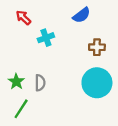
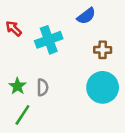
red arrow: (23, 18) -> (14, 29), moved
cyan cross: (46, 38) -> (49, 40), size x1.5

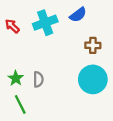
cyan cross: (49, 40) -> (45, 23), moved
green line: (22, 115) -> (20, 104), turned -60

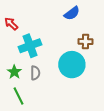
cyan cross: (45, 23) -> (30, 46), moved
cyan circle: (93, 79) -> (72, 65), moved

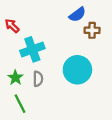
brown cross: (86, 42) -> (92, 30), moved

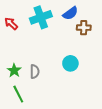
cyan cross: (32, 49) -> (41, 17), moved
cyan circle: (77, 70) -> (70, 63), size x0.6

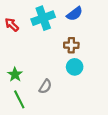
brown cross: (84, 28) -> (71, 45), moved
gray semicircle: (35, 72) -> (45, 86), moved, turned 32

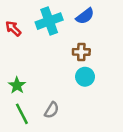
gray semicircle: (45, 86) -> (52, 110), moved

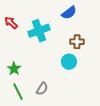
cyan cross: (49, 21) -> (39, 31), moved
brown cross: (81, 52) -> (77, 42), moved

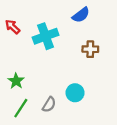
cyan circle: (69, 62) -> (75, 93), moved
green line: (18, 92) -> (21, 108), turned 60

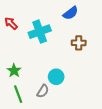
cyan circle: (75, 93) -> (56, 77), moved
green line: (21, 108) -> (18, 94), turned -54

